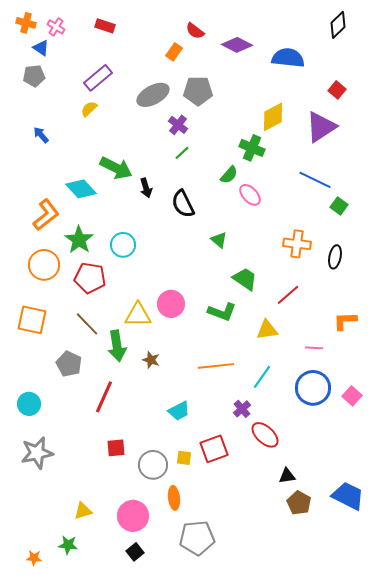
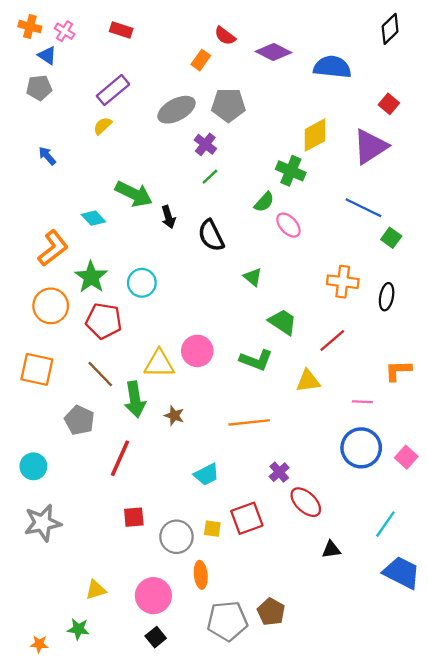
cyan diamond: (81, 189) -> (93, 218), size x0.7
cyan line: (262, 377) -> (385, 524), moved
brown pentagon: (299, 503) -> (271, 612), moved

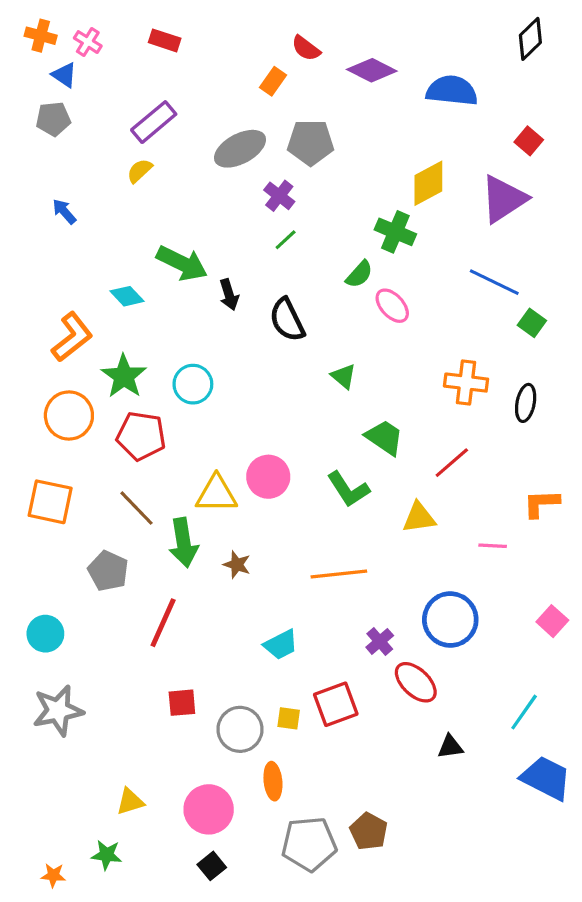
green L-shape: (256, 360) -> (348, 489), turned 36
blue circle: (361, 448) -> (450, 620), moved

